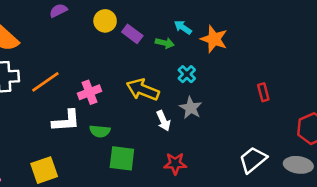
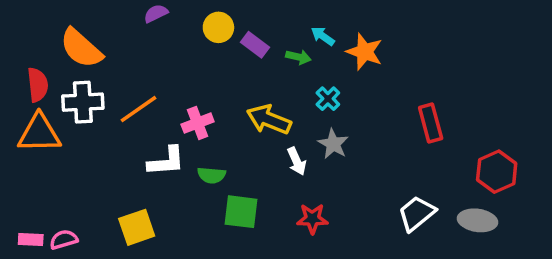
red rectangle: (263, 92) -> (431, 123), size x1.5

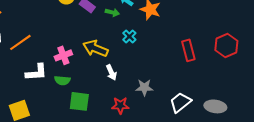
pink cross: (198, 123) -> (63, 55), moved
gray star: (333, 144) -> (144, 87), moved, turned -30
red hexagon: (497, 172) -> (226, 45), moved

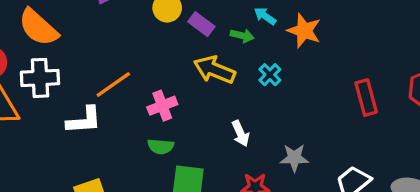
orange line: (20, 42) -> (113, 84), moved
yellow arrow: (95, 48) -> (214, 70), moved
white L-shape: (36, 72) -> (84, 120), moved

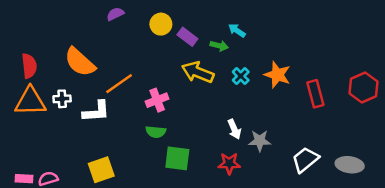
orange semicircle: (38, 27) -> (80, 62), moved
orange star: (304, 31) -> (277, 75), moved
white cross: (40, 78) -> (62, 99), moved, size x0.6
white arrow: (241, 133) -> (234, 129), moved

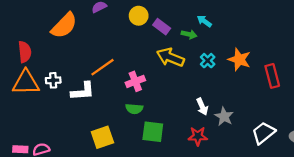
orange semicircle: (80, 62) -> (64, 26), moved, turned -88
gray star: (260, 141) -> (224, 116), turned 30
yellow square: (101, 170) -> (102, 137), moved

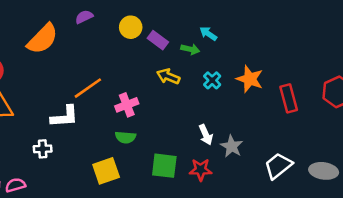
yellow arrow: (170, 57) -> (168, 76), size x0.7
white cross: (53, 80) -> (43, 149), moved
green square: (153, 132) -> (164, 166), moved
yellow square: (102, 137) -> (106, 171), moved

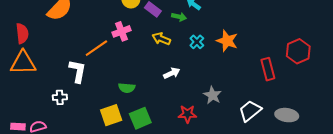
red rectangle: (289, 98) -> (268, 69), moved
pink cross: (127, 105) -> (121, 31), moved
white L-shape: (65, 117) -> (78, 71), turned -75
white arrow: (206, 135) -> (172, 73), moved, turned -91
green square: (164, 166) -> (140, 118), moved, turned -30

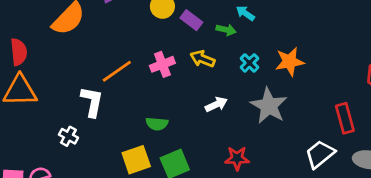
pink cross: (121, 31) -> (162, 64), moved
orange star: (227, 41) -> (290, 62), turned -30
red rectangle: (268, 69) -> (345, 118), moved
gray star: (212, 95) -> (269, 106), moved, size x1.5
white cross: (60, 97) -> (68, 136), turned 32

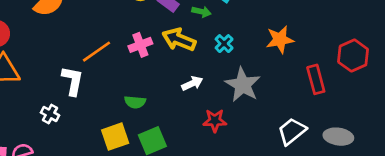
yellow arrow: (202, 59) -> (179, 40), size x1.4
orange star: (290, 62) -> (280, 40), moved
red rectangle: (345, 118) -> (316, 79), moved
red star: (237, 158) -> (215, 121), moved

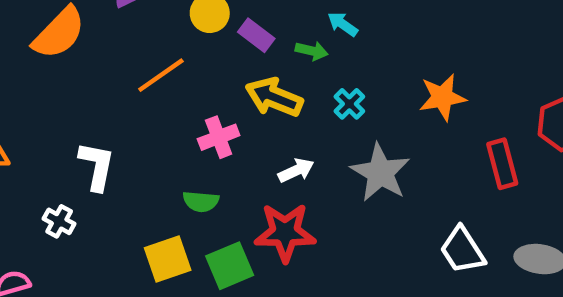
pink cross: (140, 45) -> (219, 137), moved
orange line: (97, 52) -> (161, 75), moved
red star: (215, 121) -> (285, 232), moved, size x1.5
white trapezoid: (292, 131) -> (462, 250), turned -84

